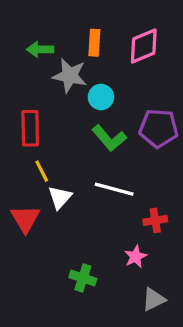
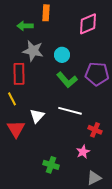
orange rectangle: (94, 43) -> (46, 13), moved
gray star: (70, 76) -> (33, 51), moved
yellow line: (42, 171) -> (12, 99), moved
red cross: (155, 220) -> (95, 130), turned 32

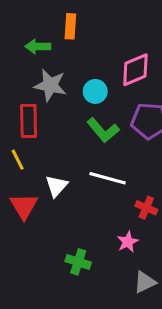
pink diamond: (88, 24) -> (135, 70), moved

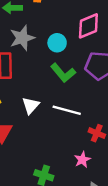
gray star: (50, 85) -> (22, 38), turned -30
white triangle: (56, 186) -> (31, 105), moved

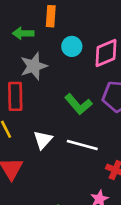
cyan circle: (57, 43) -> (72, 46), moved

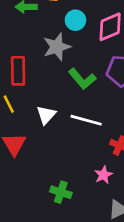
gray star: (34, 66) -> (57, 47), moved

